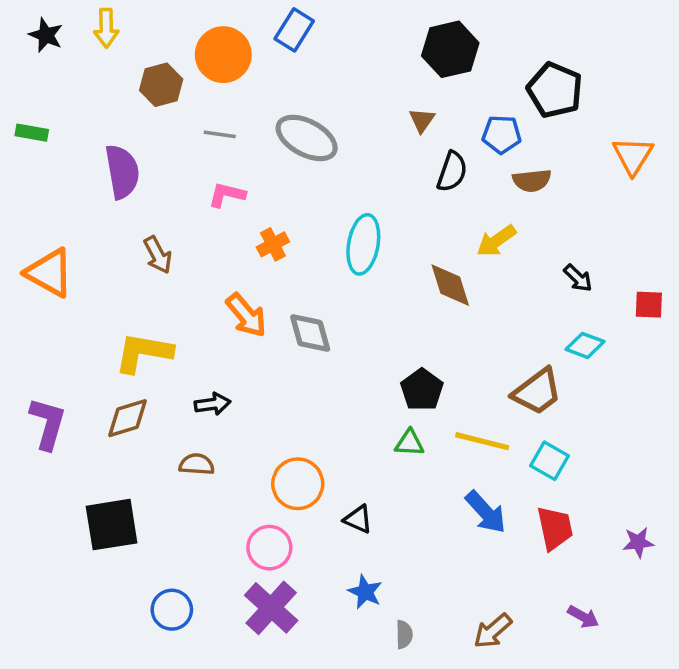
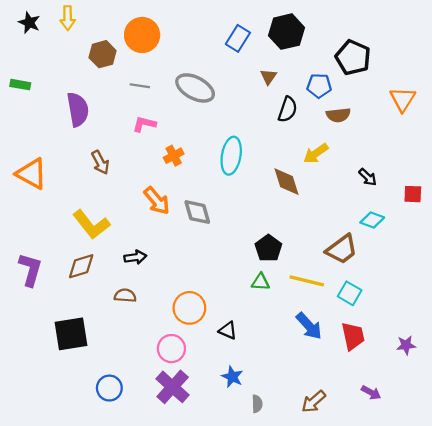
blue rectangle: (294, 30) -> (238, 38), moved
yellow L-shape: (143, 353) -> (91, 224), turned -138

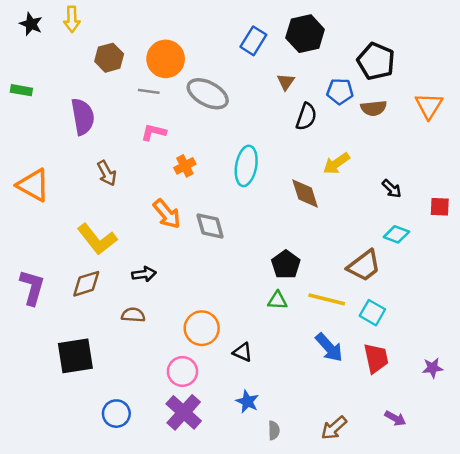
orange circle: (142, 35) -> (166, 59), moved
brown semicircle: (338, 115) -> (374, 108), moved

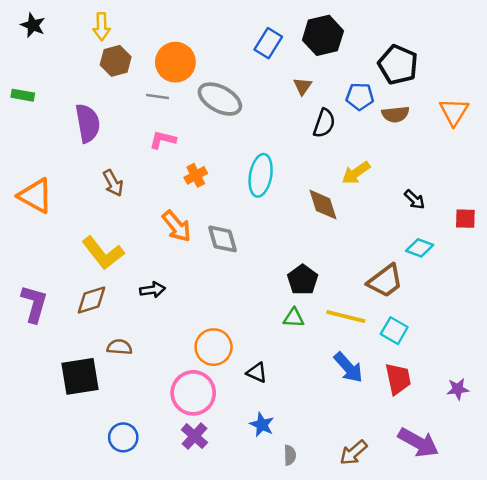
yellow arrow: (72, 19) -> (102, 27), moved
brown semicircle: (133, 315) -> (119, 347), moved
pink circle: (182, 371) -> (193, 393), size x1.4
purple cross: (184, 412) -> (194, 436), size x0.7
purple arrow: (395, 418) -> (418, 442), size x1.8

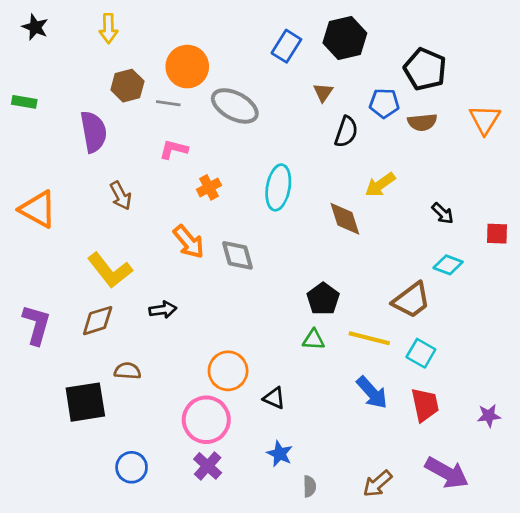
brown hexagon: (116, 61) -> (127, 86), moved

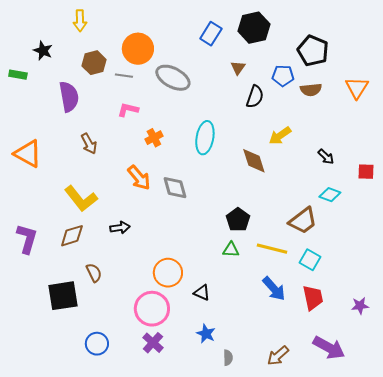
black star: (35, 27) -> (43, 51), moved
brown semicircle: (127, 371) -> (94, 273), turned 60

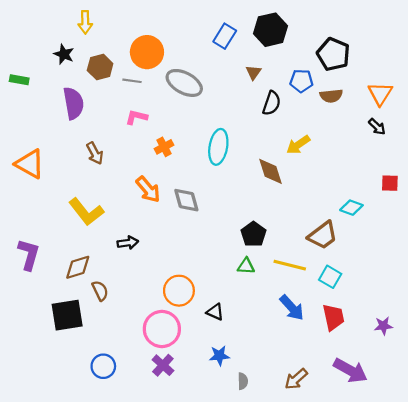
black star: (43, 51) -> (64, 54), moved
black arrow: (326, 157) -> (377, 127), moved
brown diamond: (72, 236) -> (78, 267), moved
blue star: (206, 334) -> (219, 356), turned -30

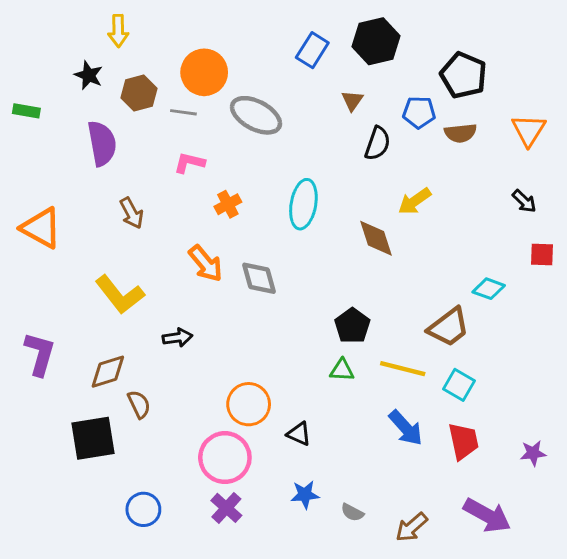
black arrow: (377, 127) -> (524, 201), moved
gray semicircle: (243, 381) -> (352, 512), moved, turned 119

